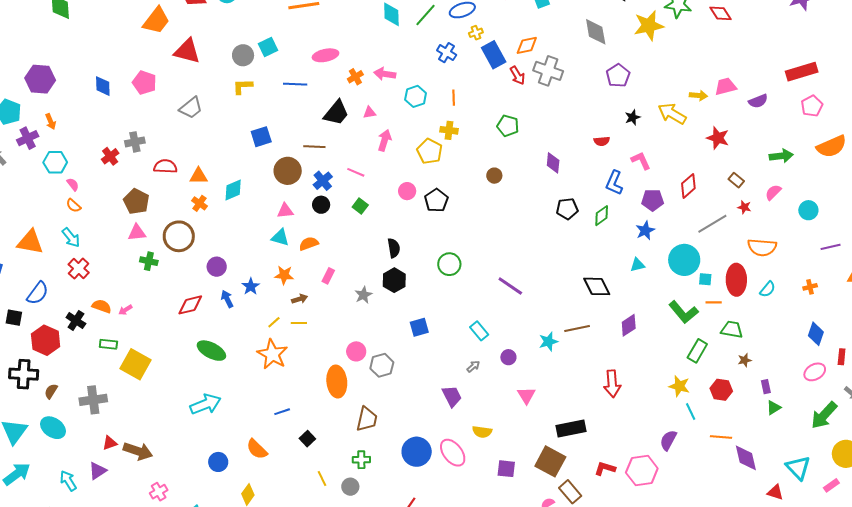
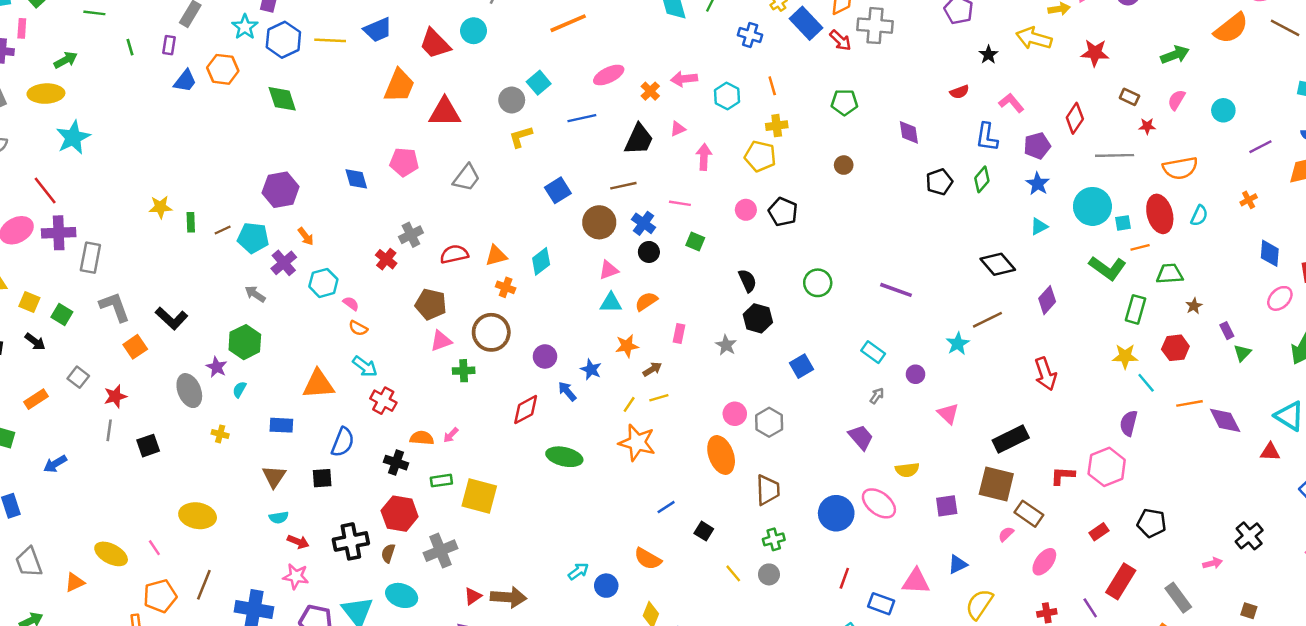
gray line: (712, 224) -> (1115, 155), turned 44
red hexagon: (46, 340) -> (400, 514), moved
cyan arrow: (205, 404) -> (578, 571), moved, size x0.6

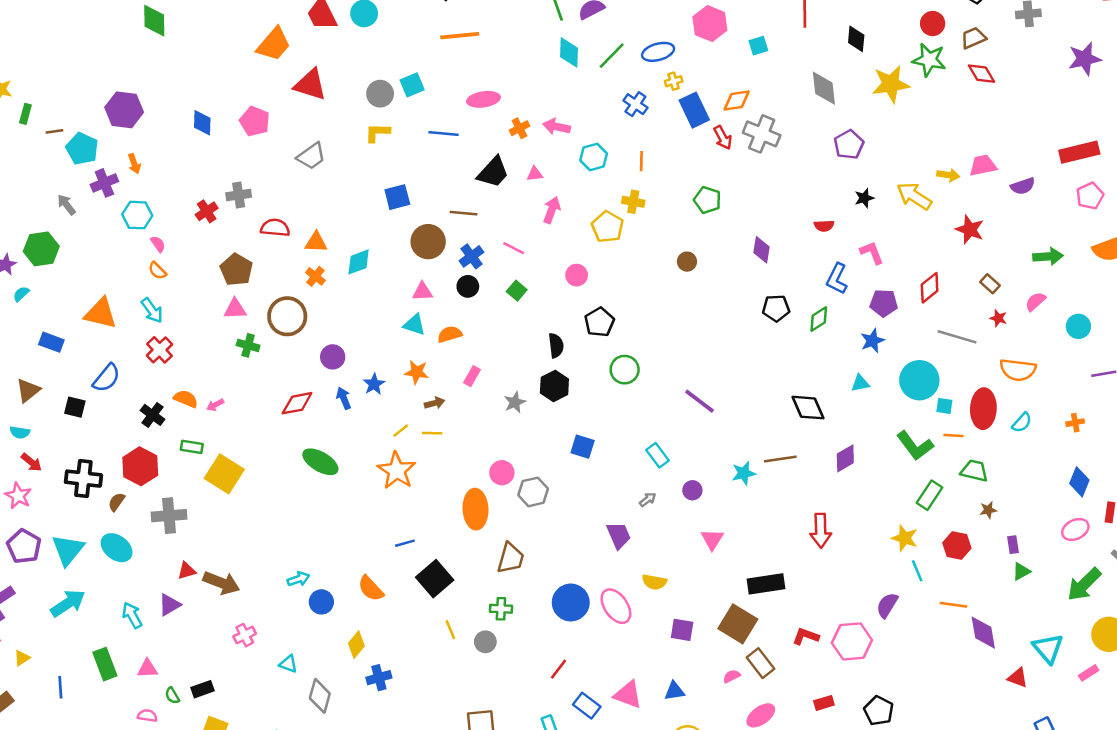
black pentagon: (783, 212) -> (599, 322), moved
blue square: (801, 366) -> (583, 447), turned 30
black square: (704, 531) -> (435, 579), size x1.8

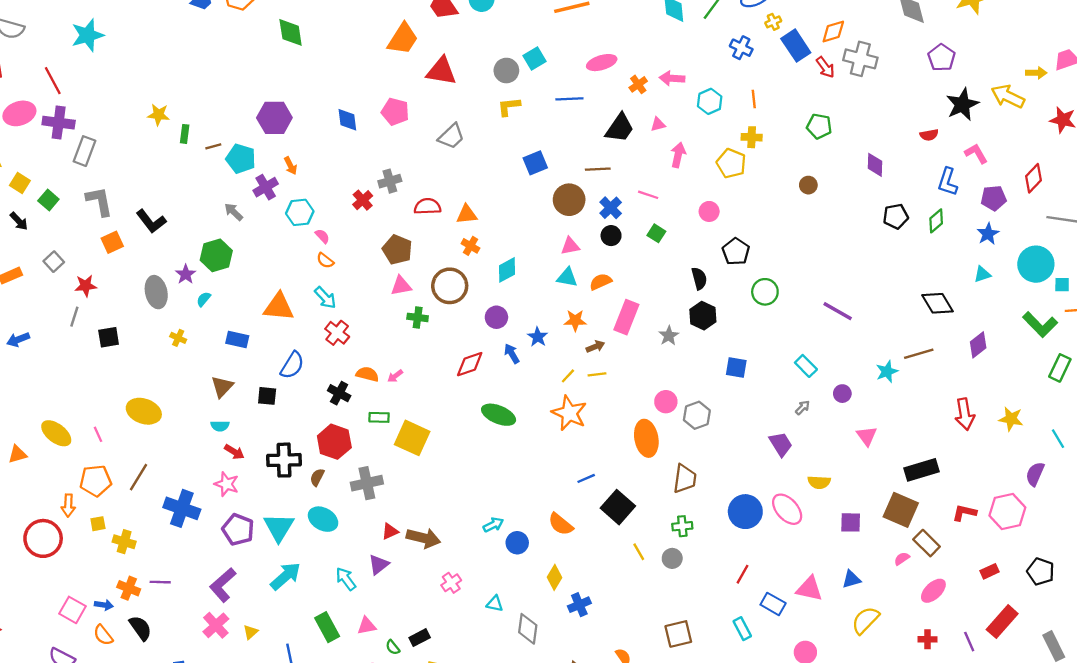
black star: (864, 198) -> (962, 104), size x1.8
cyan diamond: (359, 262) -> (507, 270), moved
pink rectangle: (472, 376) -> (626, 317), size x1.8
yellow star: (905, 538) -> (1011, 419), moved

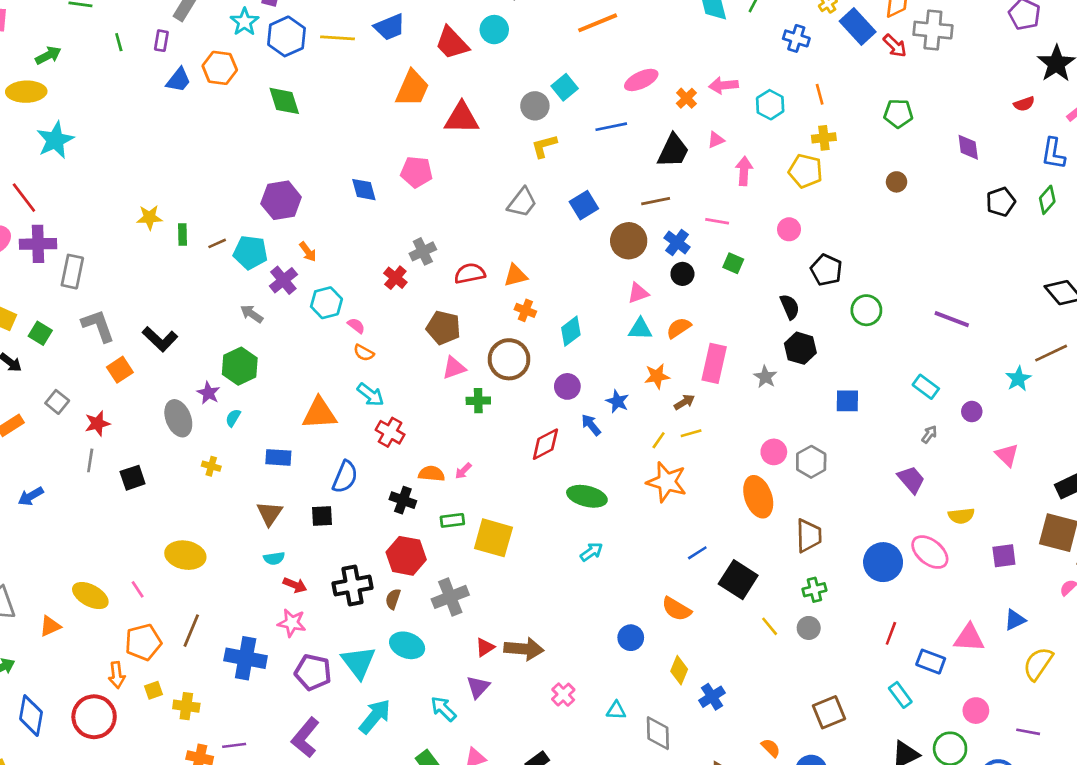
gray trapezoid: (451, 136) -> (522, 202), moved
cyan arrow: (493, 525) -> (592, 552), moved

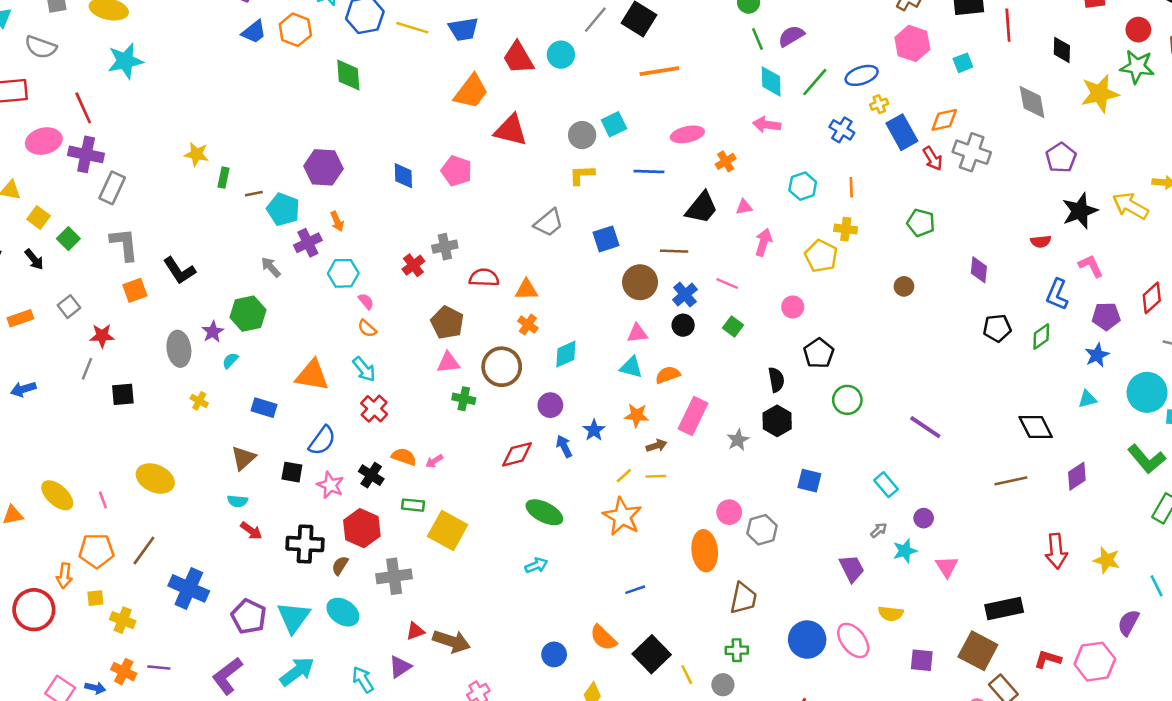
pink arrow: (723, 85) -> (767, 125), moved
cyan star: (1018, 379) -> (905, 551), moved
black square: (738, 580) -> (652, 654), moved
pink star: (292, 623) -> (330, 485), moved

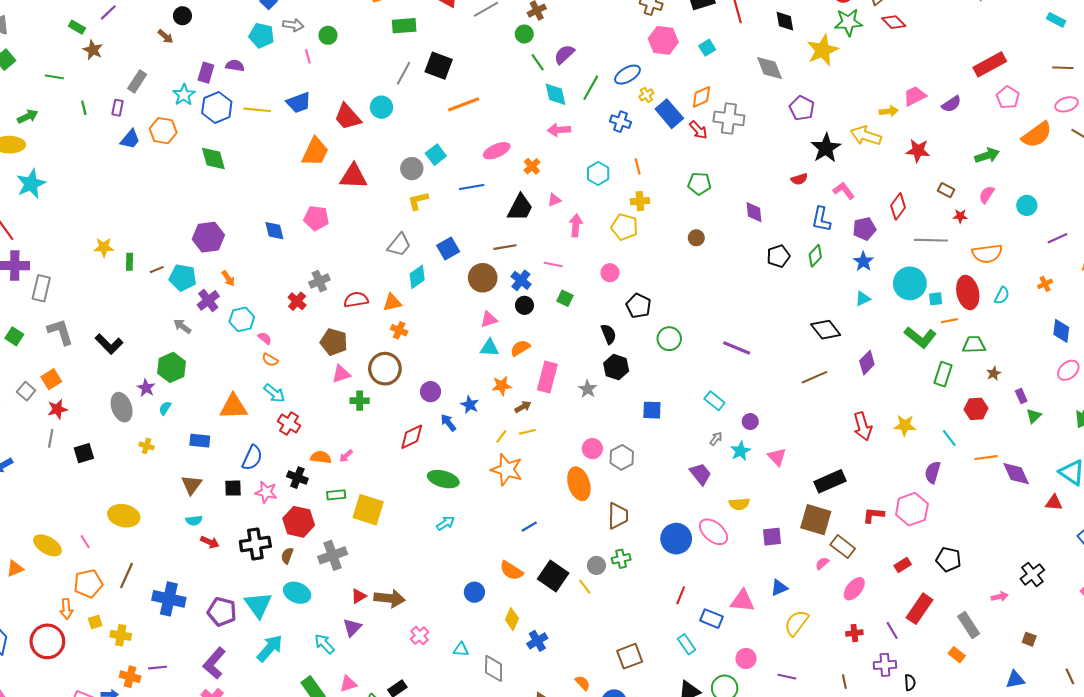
orange square: (135, 290) -> (51, 379), moved
cyan diamond: (566, 354) -> (417, 277), moved
gray circle: (723, 685) -> (596, 565), moved

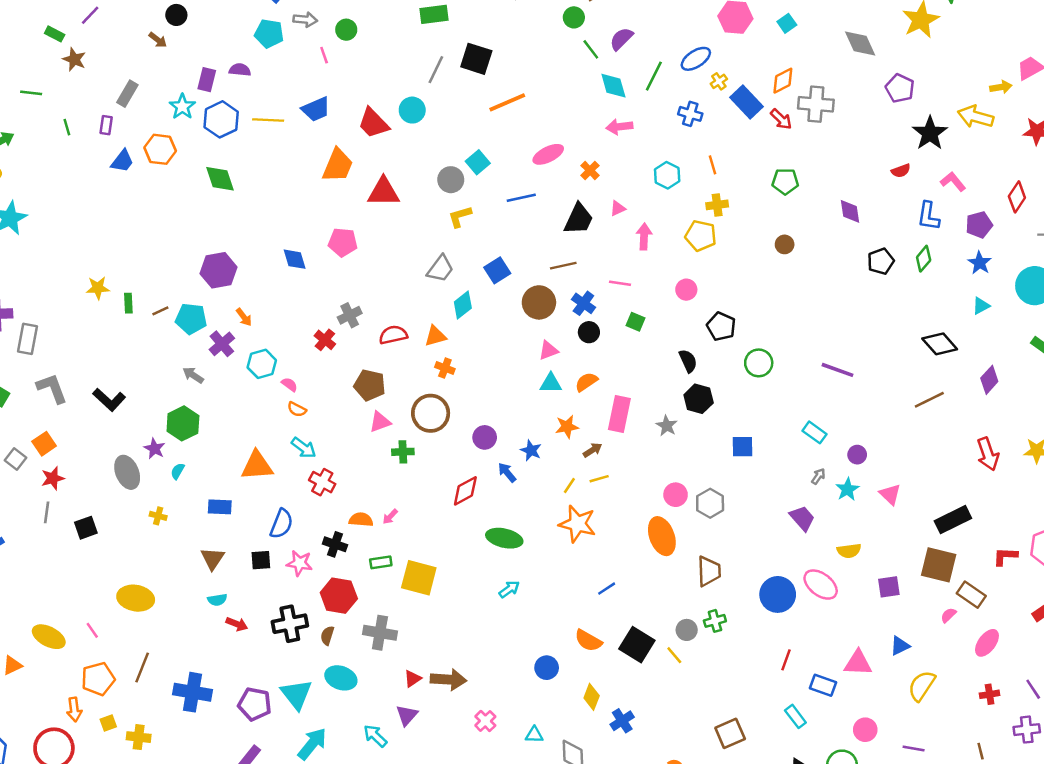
gray cross: (333, 555) -> (380, 633), turned 32

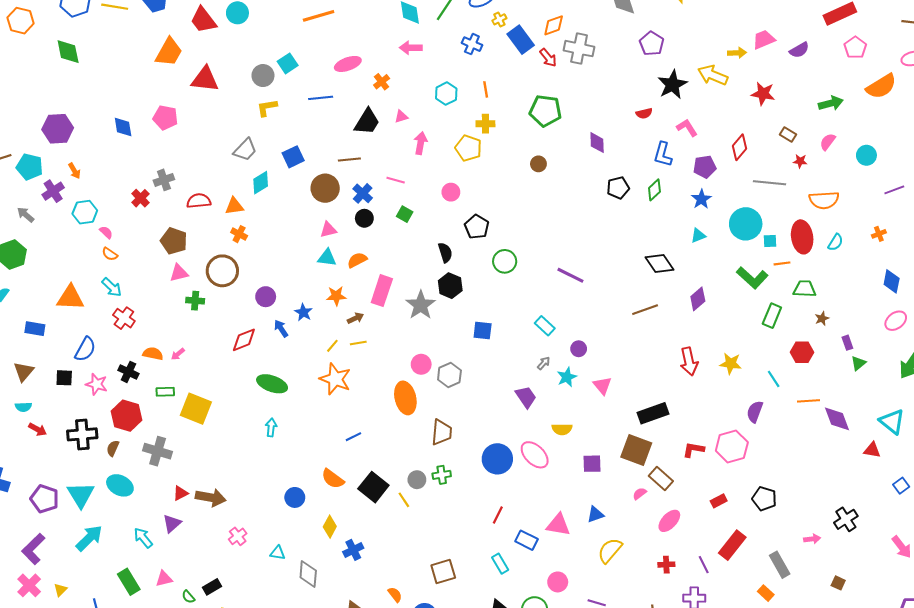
green pentagon: (785, 181) -> (545, 111), size x1.4
gray star: (667, 426) -> (421, 305), size x1.6
cyan arrow: (509, 589) -> (271, 427), turned -54

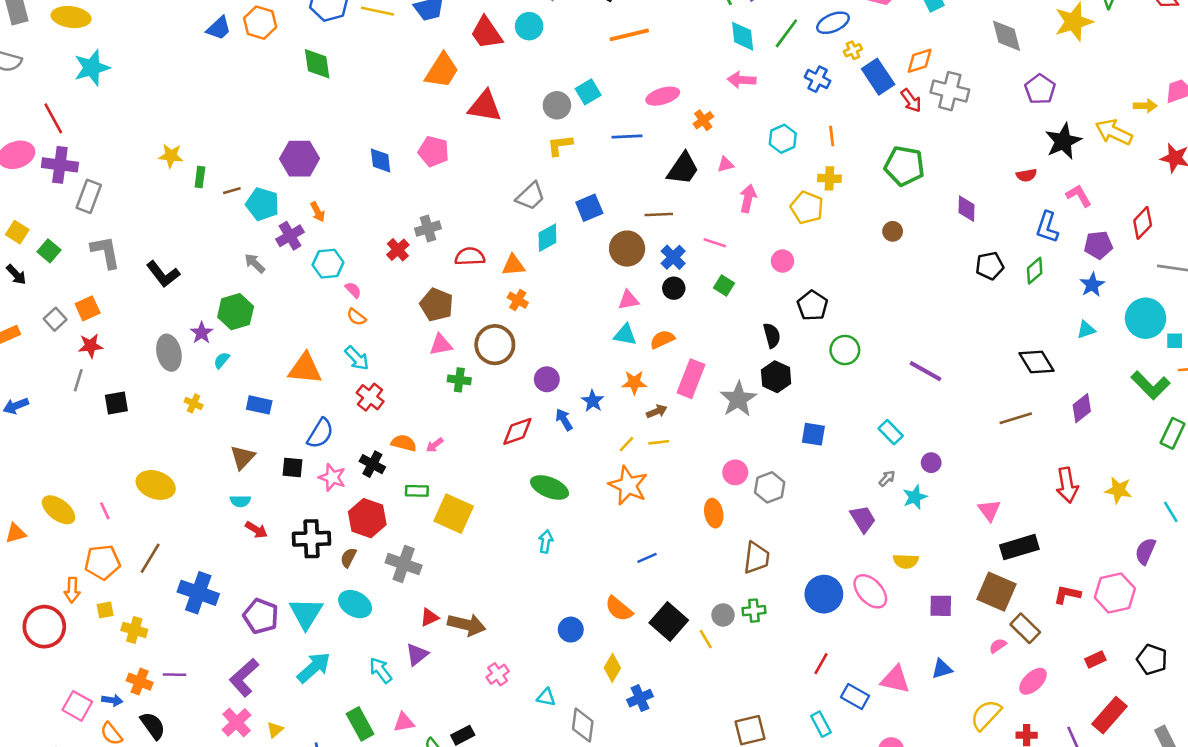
pink triangle: (602, 386) -> (989, 510), moved
orange ellipse: (405, 398) -> (714, 513), size x0.7
yellow semicircle: (610, 550) -> (986, 715), moved

